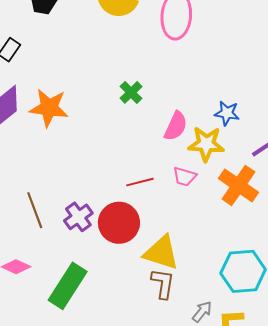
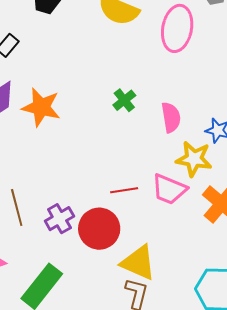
pink semicircle: (176, 126) -> (171, 117), moved, turned -40
pink trapezoid: (185, 177) -> (169, 189), size x1.5

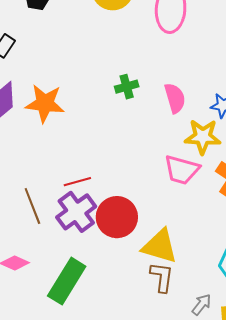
green cross: (124, 100) -> (127, 87), turned 30
red line: (124, 190) -> (77, 182), moved
purple cross: (59, 219) -> (76, 212), size x1.4

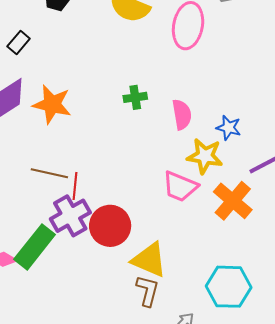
red line: (77, 182) -> (75, 186), turned -76
brown line: (32, 206) -> (49, 173), moved, turned -63
green rectangle: (67, 281) -> (35, 247), moved

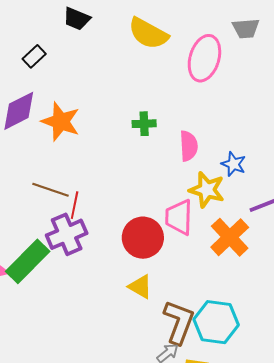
pink trapezoid: (180, 186) -> (179, 217), turned 63
red circle: (110, 226) -> (143, 238), moved
yellow triangle: (149, 260) -> (140, 287), size x0.7
brown L-shape: (148, 291) -> (179, 322), moved, size x1.4

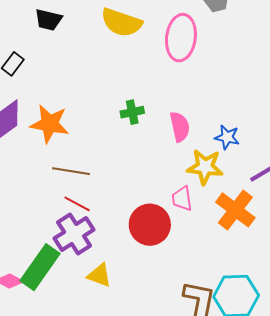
brown line: (50, 190) -> (71, 171), moved
red line: (75, 205) -> (77, 204), turned -64
pink trapezoid: (179, 217) -> (182, 199), size x0.7
yellow triangle: (140, 287) -> (99, 275), moved

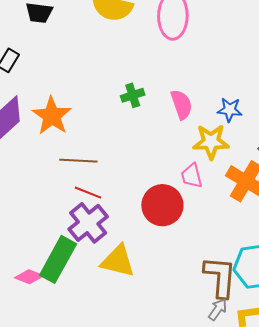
orange star: (50, 124) -> (52, 116), turned 30
yellow triangle: (99, 275) -> (118, 261), size x1.4

